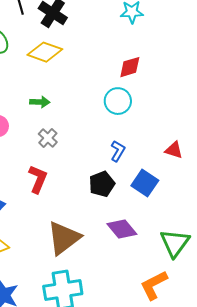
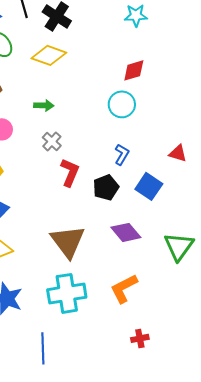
red L-shape: (38, 179) -> (70, 172), moved
brown triangle: (64, 238) -> (68, 241), turned -30
orange L-shape: (154, 285) -> (124, 288), moved

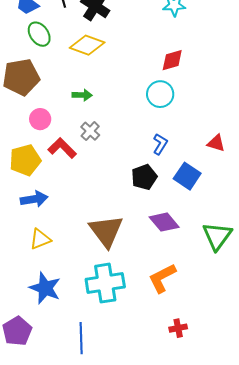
red L-shape: (70, 172) -> (62, 148), moved, turned -68

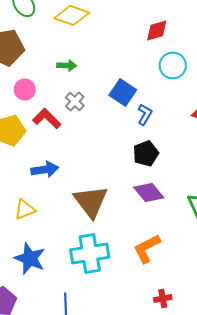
cyan circle: (160, 94) -> (173, 65), moved
blue square: (187, 176) -> (123, 92), moved
black pentagon: (144, 177) -> (146, 153), moved
blue arrow: (34, 199) -> (45, 169), moved

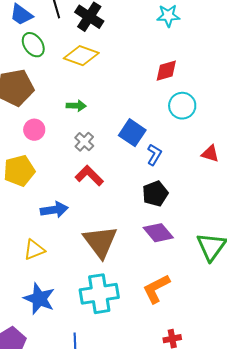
red L-shape: (47, 118) -> (89, 176), moved

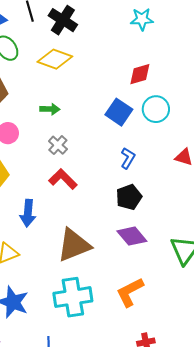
blue square: (132, 133) -> (119, 112), moved
blue arrow: (54, 210) -> (28, 213), turned 104
brown triangle: (100, 242) -> (74, 245), turned 45

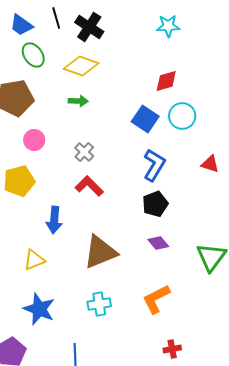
green arrow: (50, 109) -> (78, 101), moved
blue L-shape: (128, 158) -> (154, 165), size x1.5
purple diamond: (132, 236) -> (158, 243), size x0.7
cyan cross: (73, 297) -> (99, 304), size x0.6

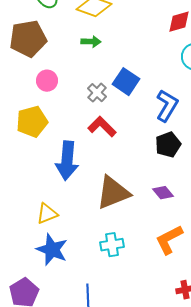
blue square: (145, 119) -> (126, 82), moved
blue arrow: (54, 220) -> (67, 161), size x1.4
purple diamond: (158, 243) -> (163, 193), moved
yellow triangle: (34, 260) -> (47, 214), moved

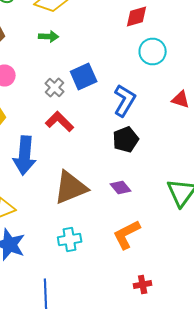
blue square: (126, 82) -> (84, 76), turned 32

